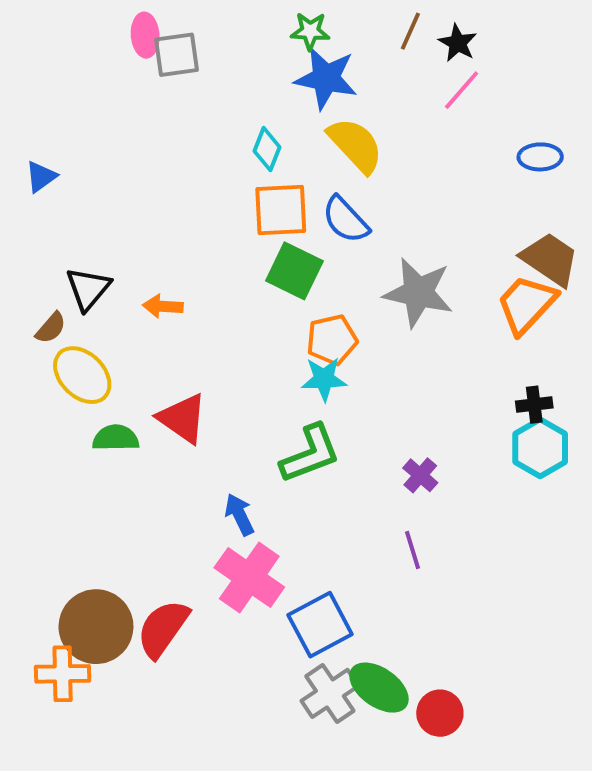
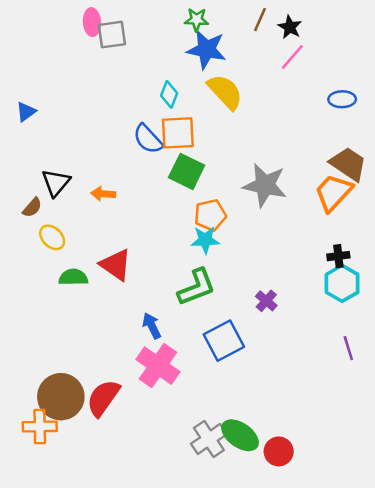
blue semicircle: (346, 220) -> (148, 139), moved
yellow ellipse: (82, 375) -> (52, 237), size x0.7
purple line: (412, 550) -> (348, 348), moved
blue square: (320, 625) -> (224, 341), moved

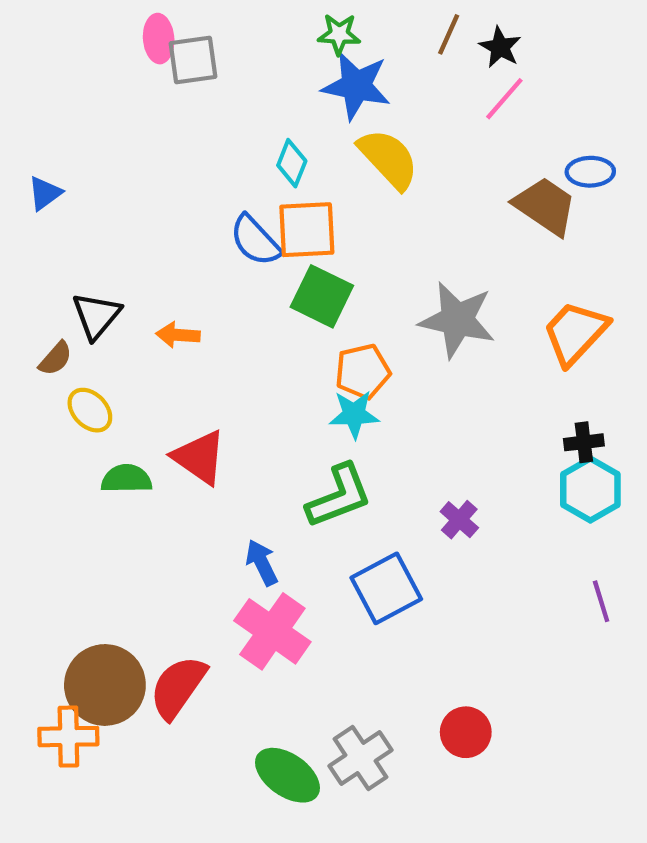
brown trapezoid: (348, 164) -> (545, 206), moved
green ellipse: (240, 435) -> (287, 775), moved
red circle: (279, 451) -> (466, 732), moved

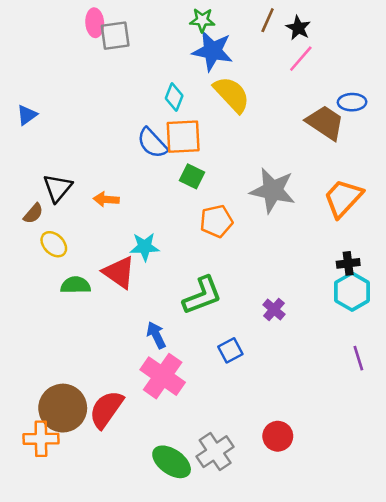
green square: (322, 296) -> (192, 176), size x0.7
cyan star: (354, 414) -> (145, 247), moved
blue square: (386, 588) -> (230, 350), size x0.6

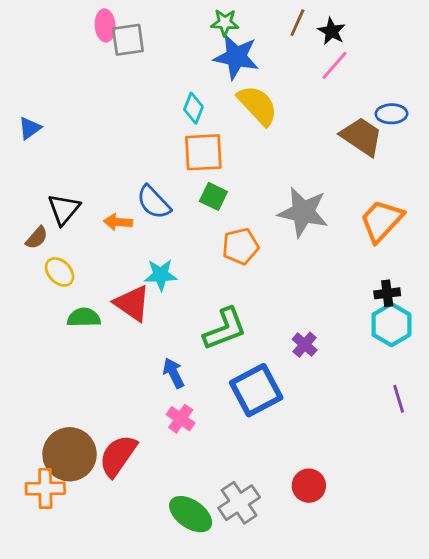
blue semicircle: (152, 143) -> (154, 202), moved
blue square: (230, 350) -> (256, 390), size x1.8
pink cross: (163, 376) -> (181, 419), size x0.6

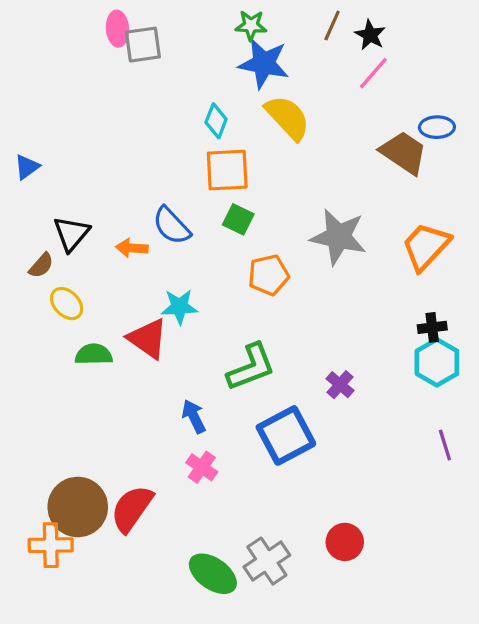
blue triangle: (30, 128) -> (27, 167), moved

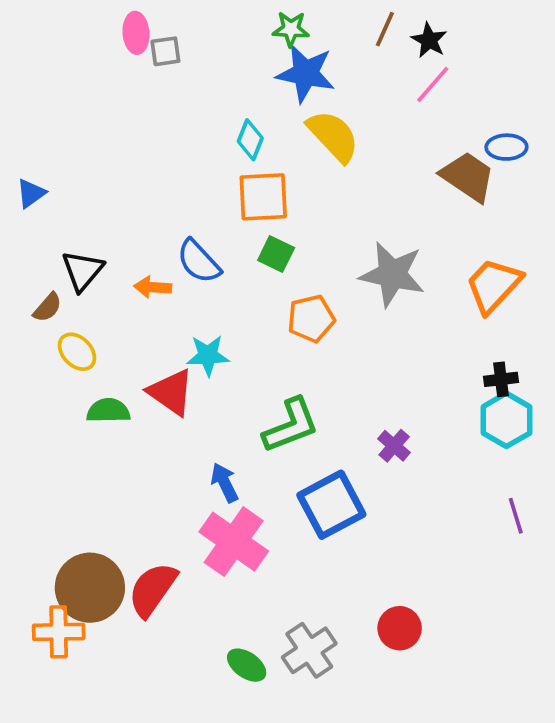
gray square: (143, 45) -> (165, 51), size x0.7
pink cross: (202, 467) -> (234, 542), size x1.8
green ellipse: (213, 574) -> (247, 665), size x0.7

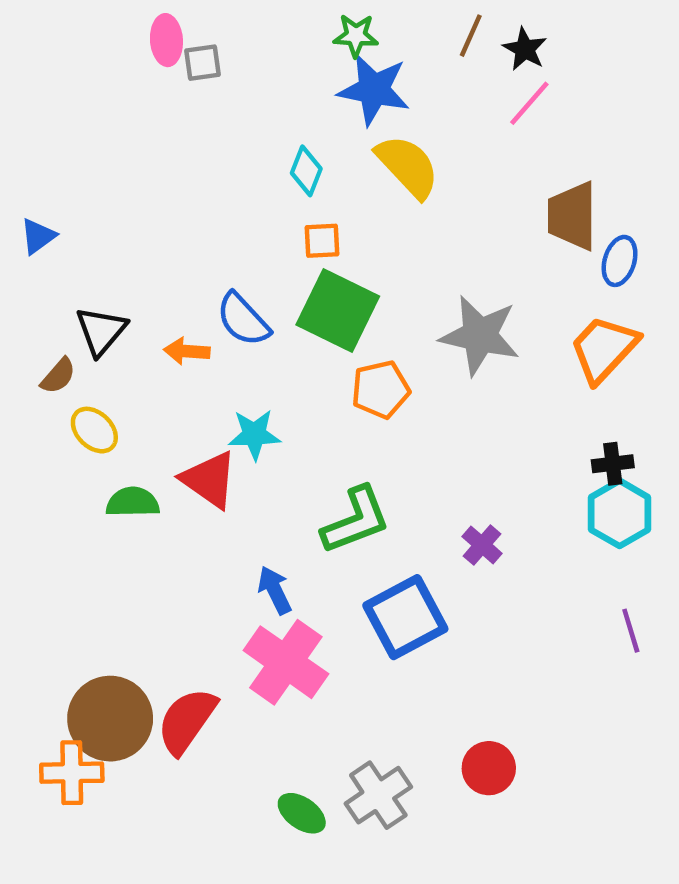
blue ellipse: (506, 147) -> (620, 261), moved, turned -72
brown trapezoid: (468, 177) -> (572, 216), turned -124
orange square: (263, 197) -> (322, 241), size x0.6
green square: (276, 254) -> (338, 311), size x1.8

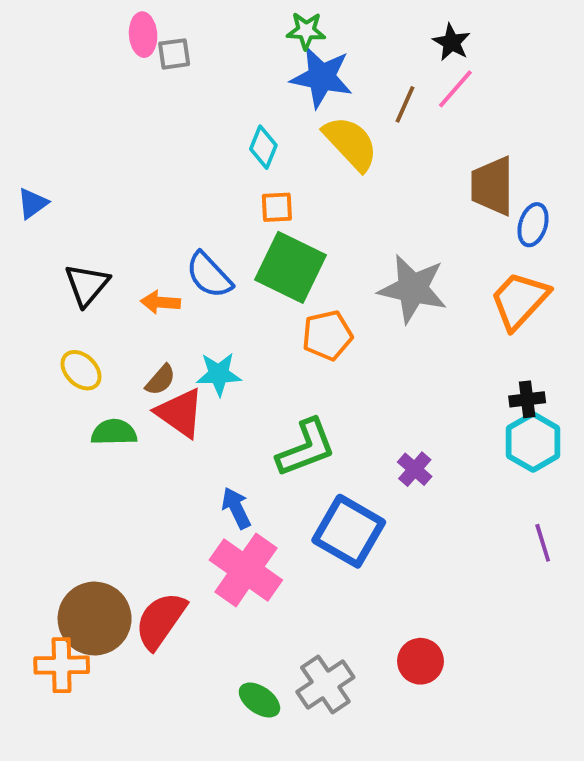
brown line: (471, 36) -> (405, 104), moved
brown semicircle: (58, 376) -> (161, 380), moved
blue square: (405, 617) -> (349, 531), turned -32

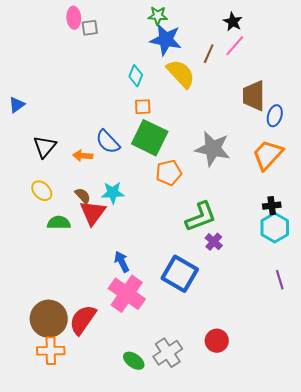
brown semicircle: (161, 380) -> (83, 196), turned -84
red triangle: (180, 413) -> (93, 213), turned 32
green L-shape: (306, 448) -> (201, 217), moved
orange cross: (62, 665) -> (51, 351), moved

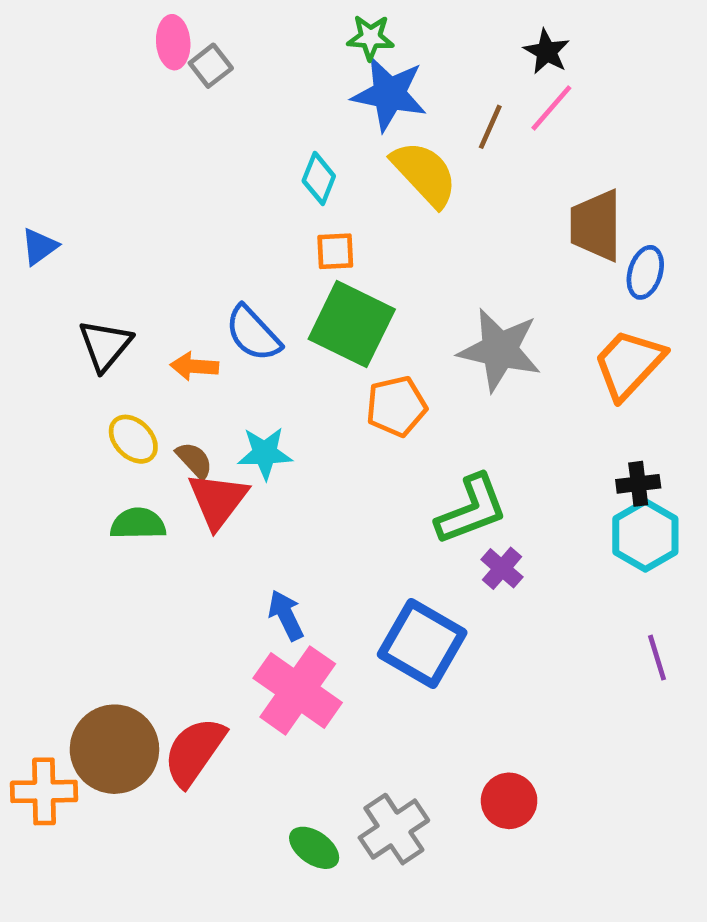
gray square: (90, 28) -> (211, 66), turned -30
yellow ellipse: (42, 191) -> (133, 439), moved
orange cross: (51, 351) -> (44, 791), moved

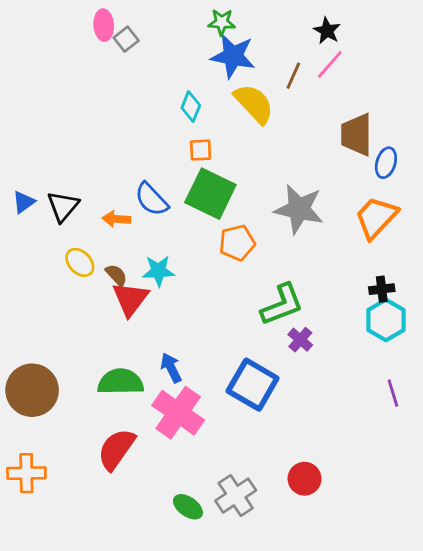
blue triangle: (39, 247) -> (24, 202), moved
green semicircle: (138, 524) -> (121, 382), moved, size x1.4
brown circle: (114, 749) -> (32, 390), moved

